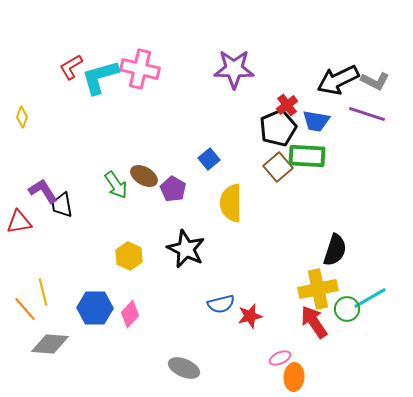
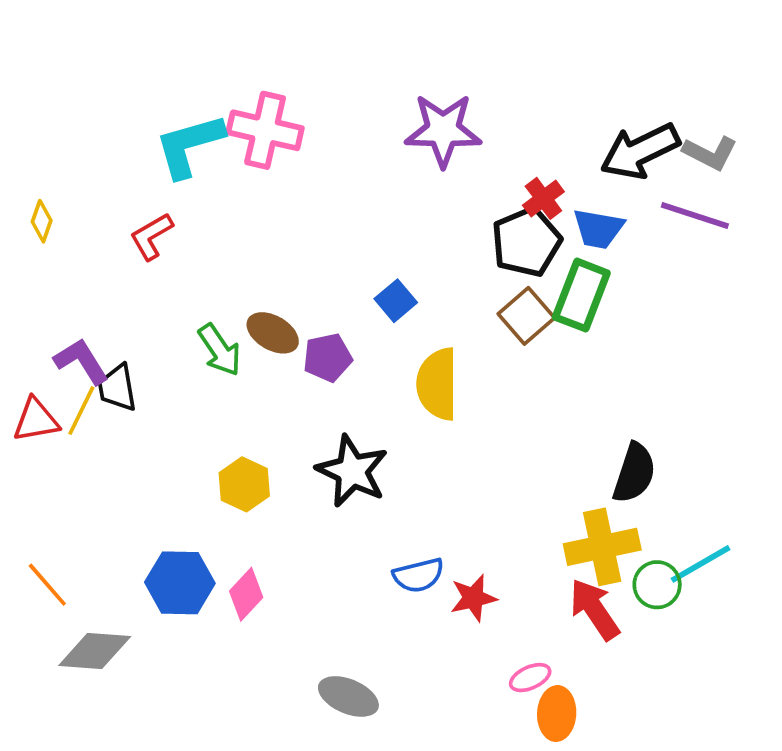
red L-shape: (71, 67) -> (151, 236), moved
green rectangle: (307, 156) -> (581, 295), turned -72
purple pentagon: (173, 189) -> (328, 358), turned 30
yellow line: (43, 292) -> (81, 411), moved, turned 40

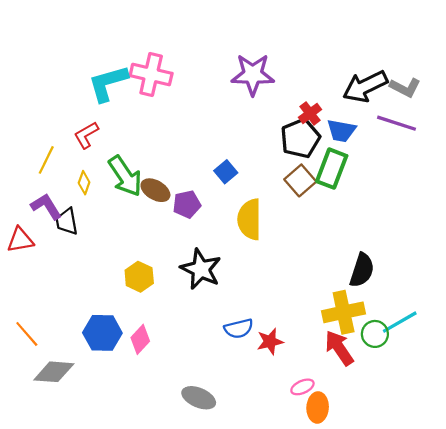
yellow diamond: (42, 221) -> (84, 183), moved
green arrow: (220, 350) -> (125, 176), moved, size x1.4
yellow line: (81, 411) -> (46, 160), moved

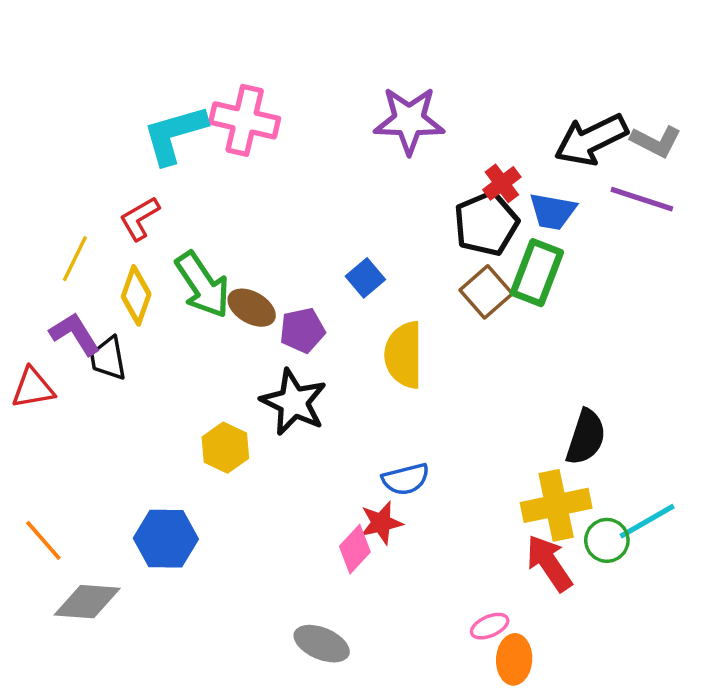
yellow diamond: (84, 183) -> (136, 295), size x1.5
black star: (201, 269) -> (294, 402), moved
blue semicircle: (239, 329) -> (406, 479), moved
pink diamond: (140, 339) -> (355, 549), moved
red star: (270, 342) -> (381, 523), moved

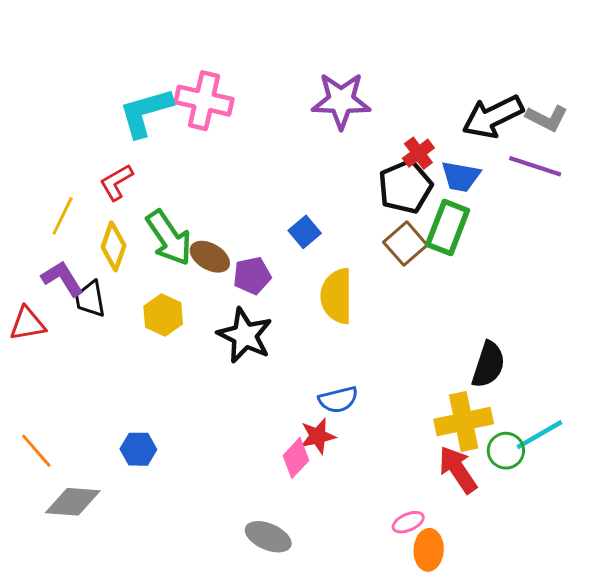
yellow hexagon: (225, 448) -> (163, 315), moved
blue hexagon: (166, 539) -> (138, 449), size x0.7

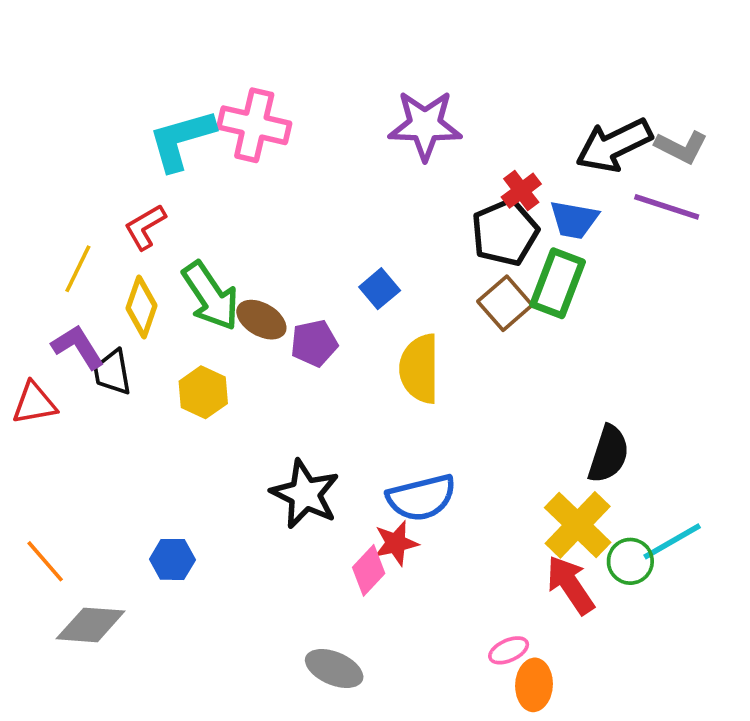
black star: (245, 335) -> (305, 494), moved
blue semicircle: (338, 400) -> (421, 498), size x1.4
yellow cross: (464, 422) -> (578, 525), turned -34

